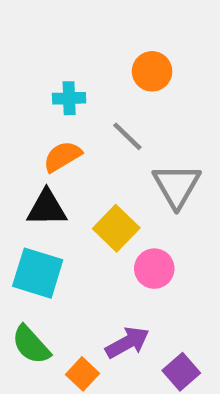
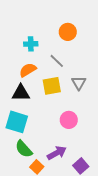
gray triangle: (177, 186) -> (79, 83), size x0.7
yellow square: (116, 228) -> (52, 86), moved, turned 36
green semicircle: (31, 345) -> (24, 149), moved

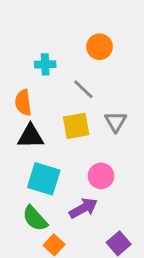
orange semicircle: (28, 70) -> (23, 102), moved, turned -66
cyan square: (17, 122) -> (44, 179), moved
purple arrow: (57, 153) -> (83, 208), moved

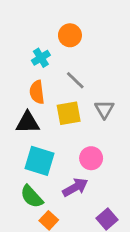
orange circle: (100, 47) -> (70, 35), moved
cyan cross: (45, 64) -> (41, 58), turned -30
orange semicircle: (23, 102) -> (37, 92), moved

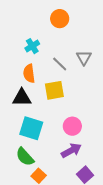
orange circle: (70, 35) -> (60, 19), moved
gray triangle: (104, 109) -> (84, 58), moved
purple arrow: (75, 187) -> (71, 150), moved

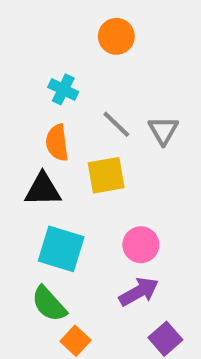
cyan cross: (32, 46) -> (63, 89), turned -32
gray triangle: (84, 58) -> (163, 130), moved

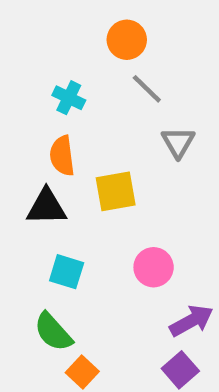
gray line: (116, 124) -> (147, 89), moved
cyan square: (61, 249) -> (67, 272), size x0.7
purple arrow: (139, 292) -> (191, 321), moved

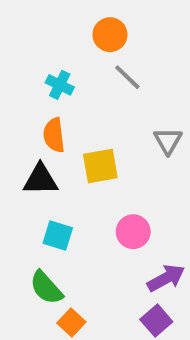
gray triangle: (178, 142) -> (168, 141), moved

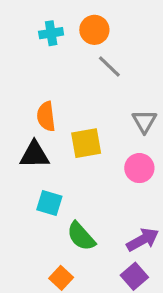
cyan cross: (60, 85) -> (51, 33), moved, turned -35
pink circle: (133, 232) -> (139, 168), moved
green semicircle: (46, 288) -> (81, 236), moved

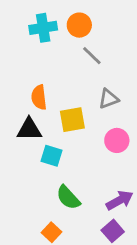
cyan cross: (51, 33) -> (43, 28), size x1.4
gray triangle: (144, 121) -> (108, 99), moved, turned 40
cyan square: (49, 203) -> (51, 156), moved

